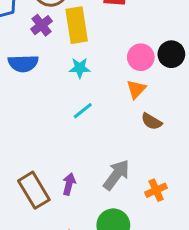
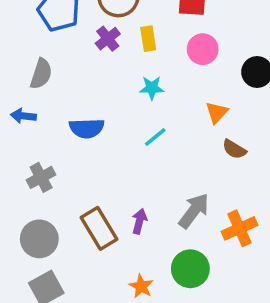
yellow rectangle: (77, 25) -> (148, 39), size x0.6
pink circle: (141, 57) -> (203, 49), moved
blue semicircle: (23, 63) -> (87, 128), moved
orange cross: (156, 190) -> (240, 228), size x1.4

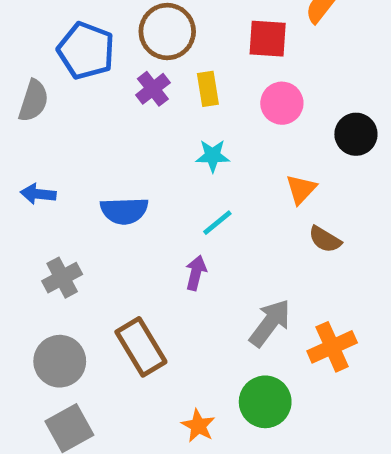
gray semicircle: (41, 74) -> (33, 101), moved
purple arrow: (139, 221) -> (196, 273), moved

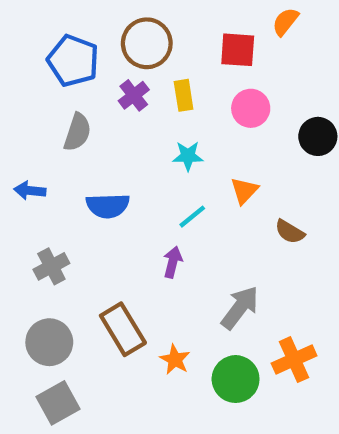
gray semicircle: (33, 101) -> (77, 132), moved
orange triangle: (301, 189) -> (244, 191), moved
orange cross: (332, 347) -> (294, 360), moved
orange star: (198, 426) -> (175, 360), moved

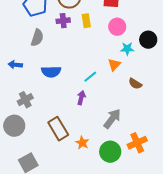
purple cross: (134, 95) -> (63, 21), turned 32
cyan star: (188, 156) -> (127, 49), moved
gray circle: (49, 342) -> (14, 126), moved

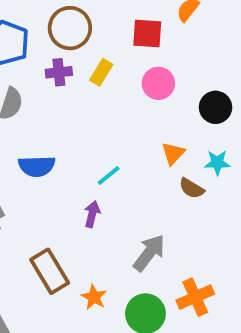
yellow rectangle: (86, 21) -> (101, 72), turned 40
cyan star: (127, 49) -> (217, 163), moved
orange triangle: (114, 65) -> (173, 153), moved

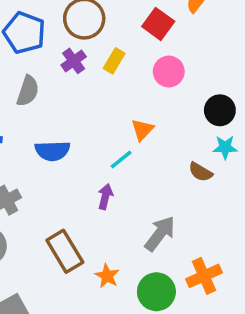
red square: (147, 34) -> (158, 24), turned 32
purple cross: (59, 72) -> (74, 61), turned -30
black circle: (216, 107) -> (220, 110), moved
orange triangle: (173, 153) -> (142, 130), moved

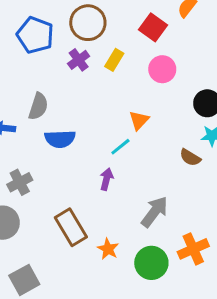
gray semicircle: (28, 91) -> (38, 106), moved

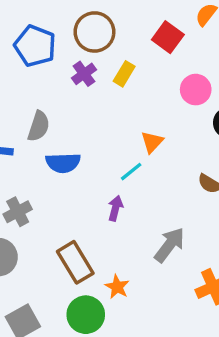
pink circle: (162, 69) -> (196, 90), moved
green circle: (151, 263) -> (86, 315), moved

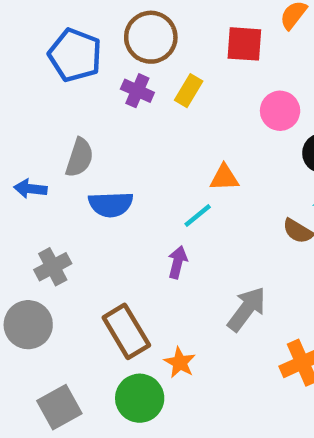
red square: (168, 37) -> (244, 44), turned -32
purple cross: (84, 74) -> (137, 91), turned -30
orange triangle: (152, 142) -> (224, 178), turned 45

